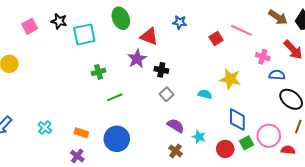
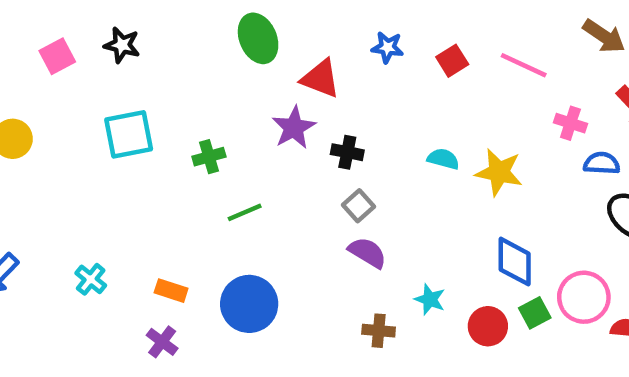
cyan square: (84, 34) -> (129, 134), moved
red square: (216, 38) -> (452, 61), moved
cyan semicircle: (205, 94) -> (443, 159), moved
purple semicircle: (176, 126) -> (367, 253), moved
brown cross: (176, 151) -> (379, 331), turned -32

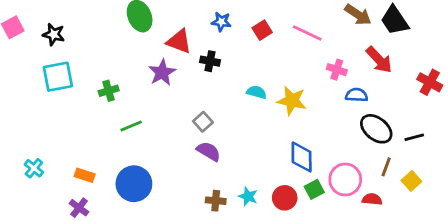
black star: (122, 45) -> (54, 34), moved
black cross: (347, 152) -> (210, 61), moved
cyan star: (430, 299) -> (248, 196), moved

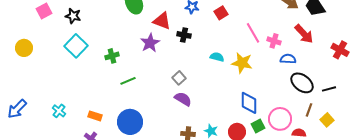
pink line: (307, 33) -> (253, 33), moved, turned 35
cyan square: (58, 77) -> (76, 46), turned -35

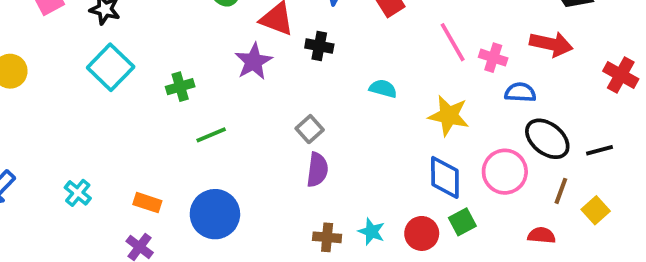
red arrow: (304, 34) -> (551, 44), turned -35
yellow star: (242, 63) -> (449, 116), moved
purple semicircle: (183, 99) -> (317, 170), turned 66
pink circle: (280, 119) -> (505, 172), moved

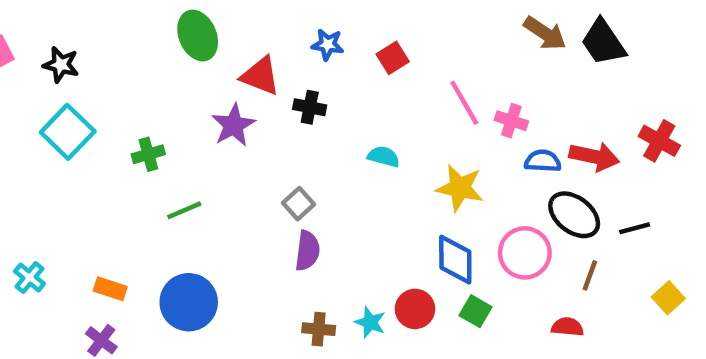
red arrow: (551, 44) -> (594, 157), moved
yellow square: (596, 210) -> (668, 298), moved
green square: (462, 222) -> (476, 311), turned -32
red circle: (422, 233) -> (415, 309), moved

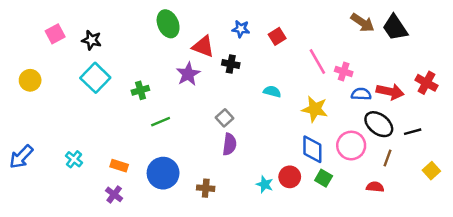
brown cross: (319, 329) -> (206, 188), moved

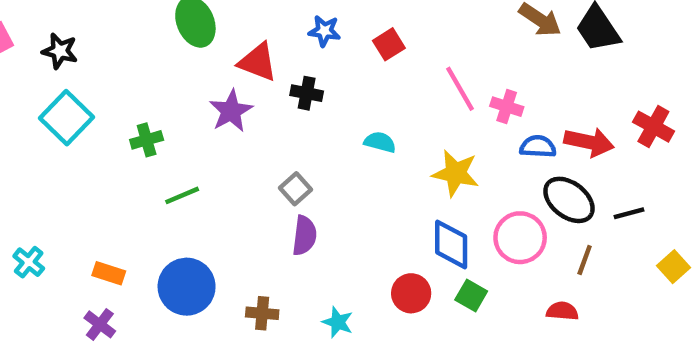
yellow square: (431, 171) -> (673, 267), moved
cyan star: (265, 184) -> (338, 322), moved

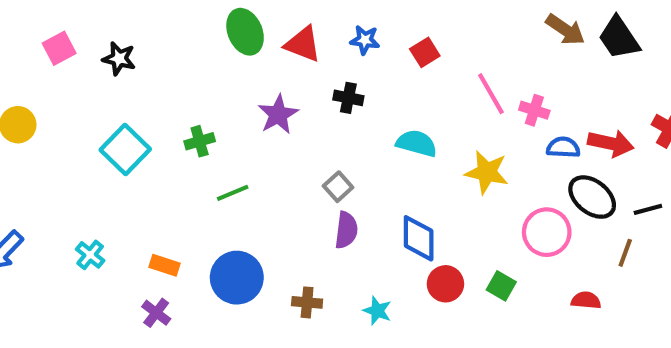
red triangle: (258, 62) -> (303, 44), moved
cyan square: (66, 118) -> (125, 149), moved
cyan semicircle: (380, 142) -> (417, 143), size x1.4
blue diamond: (451, 244) -> (419, 238), moved
brown line: (585, 260) -> (625, 253), moved

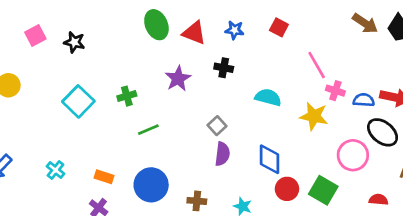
red square: (425, 52) -> (279, 27), moved, turned -30
pink cross: (534, 110) -> (335, 91), moved
green square: (501, 286) -> (323, 190), size x1.5

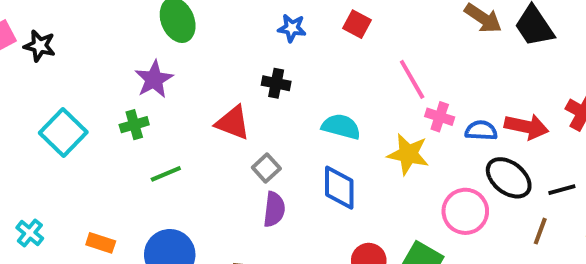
red triangle: (194, 33) -> (233, 123), moved
black star: (74, 42) -> (40, 46), moved
purple star: (178, 79) -> (154, 79), moved
blue diamond: (269, 159) -> (339, 188), moved

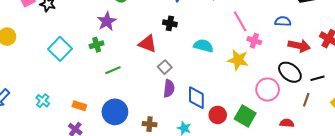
blue semicircle: (481, 131) -> (283, 21), moved
blue diamond: (339, 188) -> (196, 98), moved

